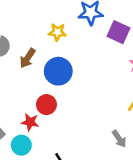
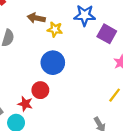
brown arrow: (28, 58) -> (36, 18), moved, turned 63

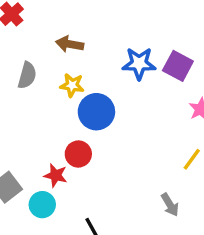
blue star: (85, 15) -> (139, 63), moved
yellow star: (55, 29) -> (72, 85), moved

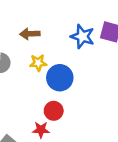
blue star: (139, 63) -> (82, 36), turned 30

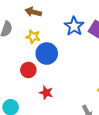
red circle: (54, 111) -> (28, 70), moved
red star: (41, 130) -> (46, 93), moved

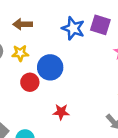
yellow star: (33, 37) -> (20, 53), moved
red circle: (28, 70) -> (30, 82), moved

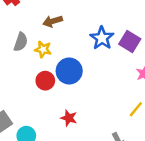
brown arrow: (23, 24) -> (53, 21), turned -30

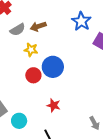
blue star: (102, 38) -> (81, 21), moved
gray semicircle: (21, 42) -> (18, 30), moved, turned 42

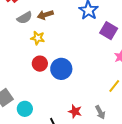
blue circle: (53, 67) -> (61, 69), moved
red star: (54, 105) -> (75, 111), moved

